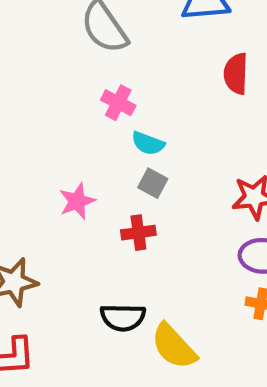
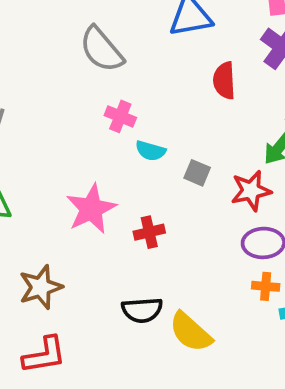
gray square: (153, 183) -> (197, 173), moved
pink star: (77, 201) -> (91, 209), size x1.5

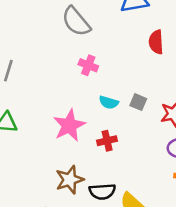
cyan semicircle: (150, 151) -> (109, 102), moved
brown star: (41, 287) -> (70, 180), moved

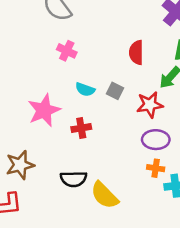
red semicircle: (156, 42) -> (136, 52), moved
brown star: (70, 180) -> (20, 165), moved

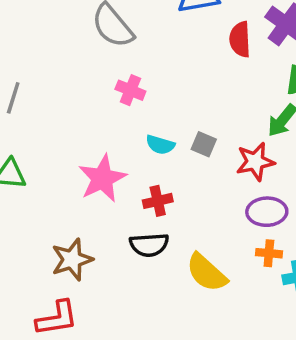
red semicircle: (136, 52) -> (240, 39), moved
black semicircle: (73, 179) -> (149, 245), moved
yellow semicircle: (104, 195) -> (207, 273), moved

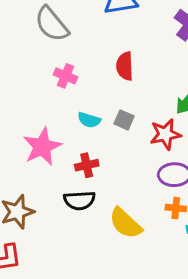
red semicircle: (240, 39) -> (125, 66), moved

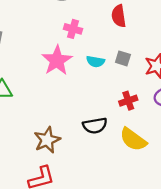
pink star: (42, 147) -> (57, 60), moved
red cross: (87, 165) -> (128, 101), moved

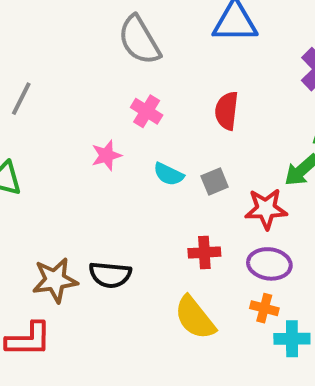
gray square: (123, 58) -> (215, 182), turned 35
pink star: (57, 60) -> (106, 155), size x0.6
black semicircle: (95, 126) -> (110, 275), moved

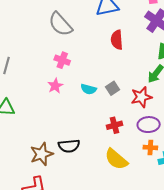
pink cross: (147, 111) -> (62, 60), moved
red semicircle: (227, 111) -> (117, 40), moved

